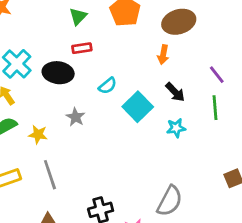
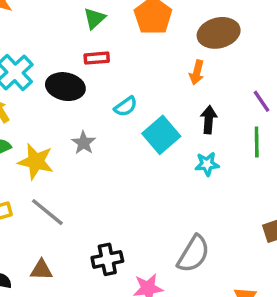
black arrow: (175, 92) -> (209, 120), turned -135
yellow star: (38, 135) -> (36, 161), size x1.5
gray line: (50, 175) -> (47, 212), turned -36

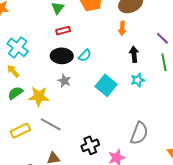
black ellipse: (65, 87) -> (62, 56), moved
cyan square: (161, 135) -> (106, 85), moved

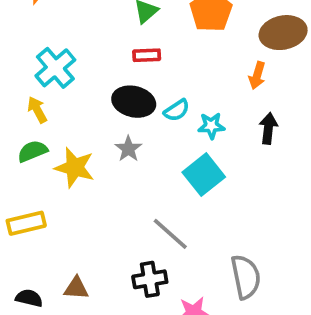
cyan star: (138, 80) -> (211, 126), moved
gray line: (51, 124) -> (170, 234), moved
gray semicircle: (139, 133) -> (246, 277), turned -45

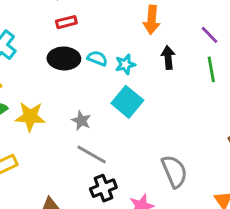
orange arrow: (257, 76) -> (152, 20), size x1.4
cyan semicircle: (177, 110) -> (97, 58), turned -114
gray star: (128, 149) -> (81, 121), moved
gray line: (170, 234) -> (92, 154), moved

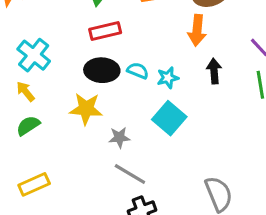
red rectangle: (66, 22) -> (105, 31), size x1.4
yellow star: (30, 117) -> (86, 109), moved
gray star: (81, 121) -> (119, 137), turned -30

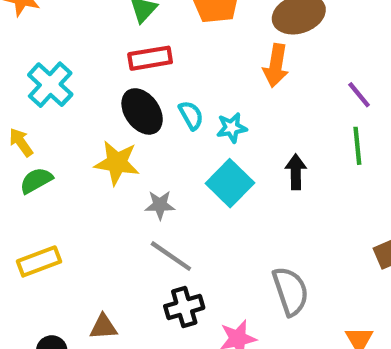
black ellipse: (102, 70) -> (142, 111), turned 48
cyan semicircle: (138, 71) -> (191, 115), turned 35
black arrow: (214, 71) -> (296, 172), moved
yellow arrow: (26, 92) -> (21, 142), moved

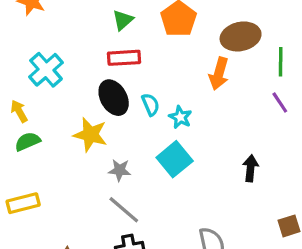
cyan star: (232, 128) -> (180, 117), turned 30
green line: (357, 146) -> (281, 62), moved
black arrow: (296, 172) -> (251, 168), moved

